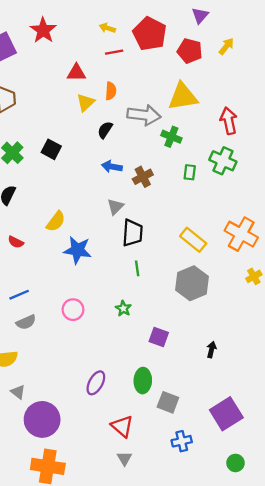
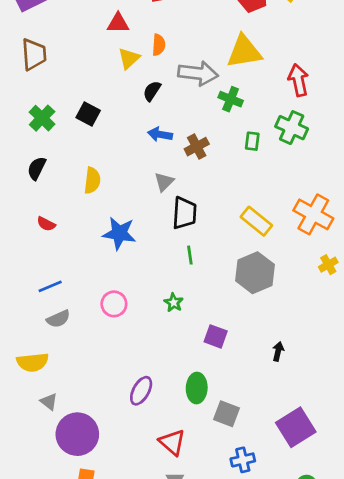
yellow semicircle: (56, 221) -> (92, 180), moved, turned -30

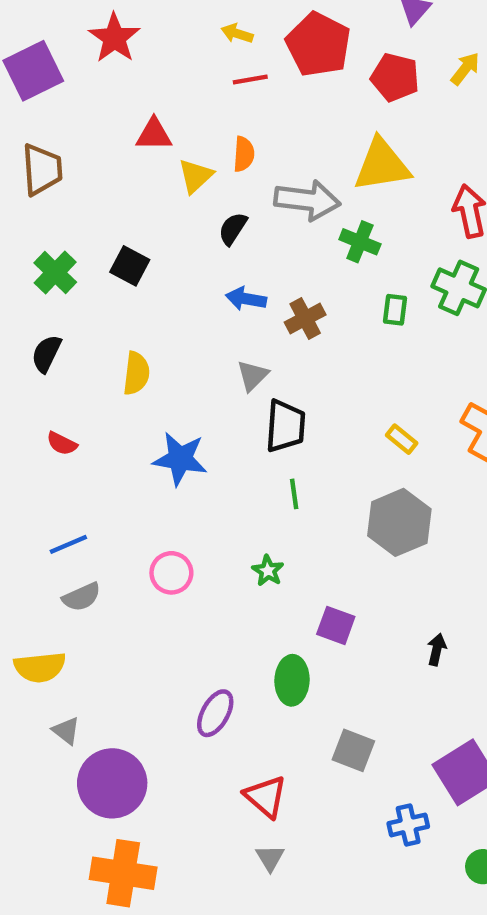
red triangle: (118, 23) -> (154, 134), moved
yellow rectangle: (256, 221) -> (402, 439), size x0.6
green ellipse: (197, 388) -> (292, 680), moved
blue cross: (243, 460) -> (408, 825), moved

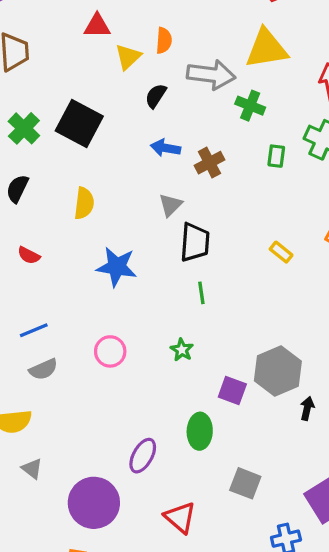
black square: (130, 266) -> (79, 124), size x1.6
gray hexagon: (399, 522) -> (278, 371), moved
purple circle: (112, 783) -> (94, 503), moved

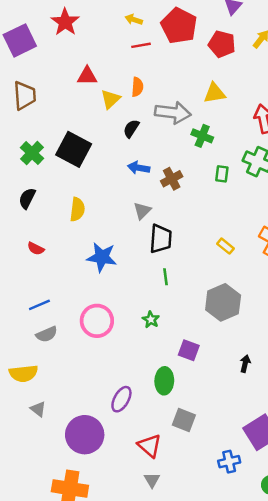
yellow triangle: (266, 49) -> (214, 93), size x0.7
pink circle: (110, 351) -> (97, 321), size x1.4
gray hexagon: (278, 371) -> (223, 302), moved
gray square: (245, 483) -> (184, 420), moved

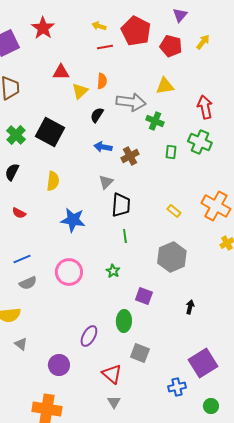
purple circle: (85, 435) -> (59, 365), size x0.7

